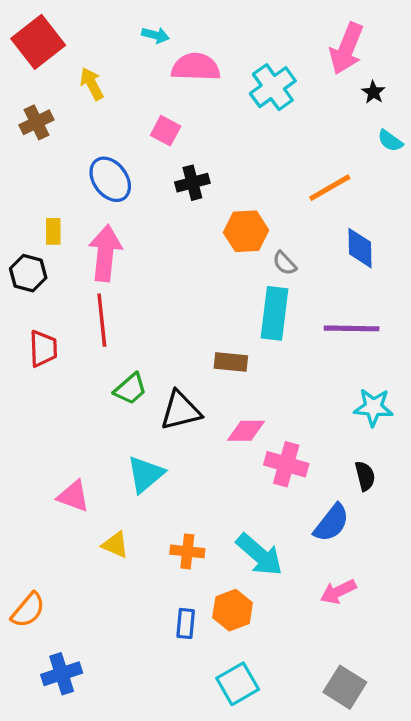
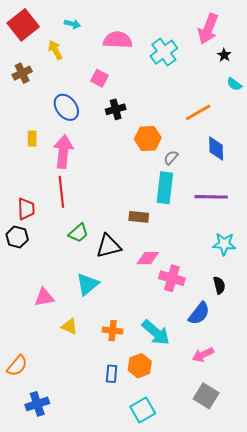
cyan arrow: (155, 35) -> (72, 24), moved
gray semicircle: (285, 263) -> (171, 158), turned 84
black hexagon: (28, 273) -> (17, 237), moved
pink triangle: (73, 496) -> (44, 297), turned -30
gray square: (345, 687) -> (206, 396), moved

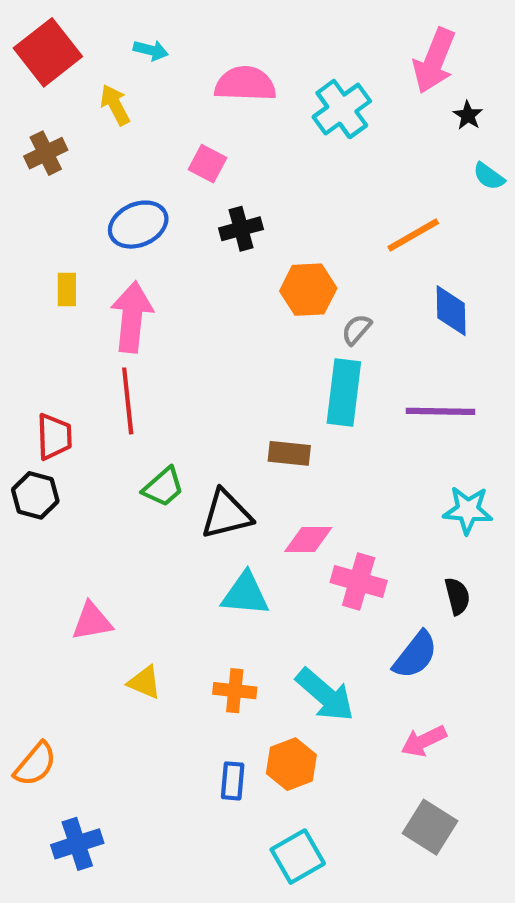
blue ellipse: (66, 107) -> (138, 225), turned -76
cyan triangle: (87, 284) -> (245, 594), moved, turned 45

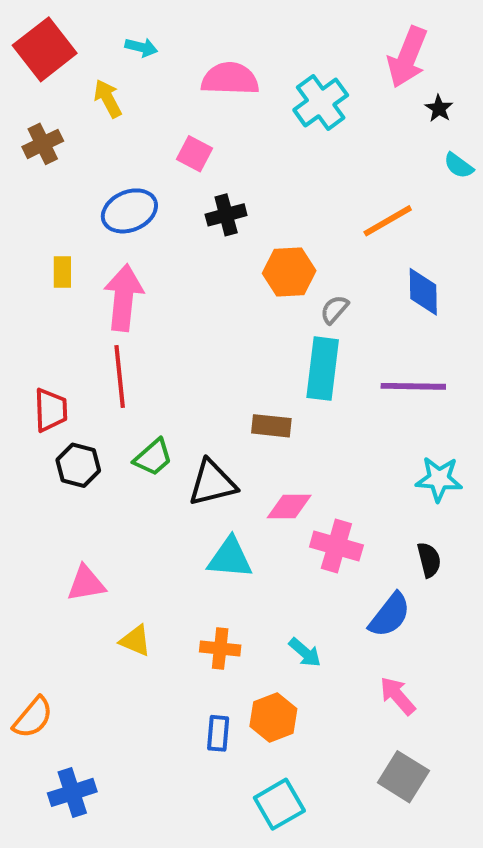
black hexagon: (35, 495) -> (78, 465), moved
cyan arrow: (325, 695) -> (305, 652), size x0.6
pink arrow: (424, 741) -> (398, 696), turned 75

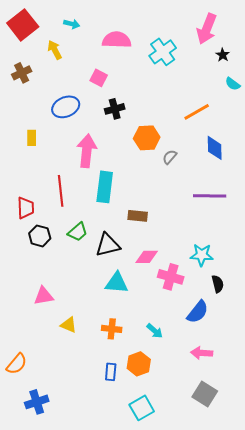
pink arrow: (124, 298) -> (87, 151), moved
cyan rectangle: (323, 369) -> (105, 187), moved
cyan star: (439, 479) -> (202, 255), moved
pink arrow: (398, 696) -> (202, 353), turned -45

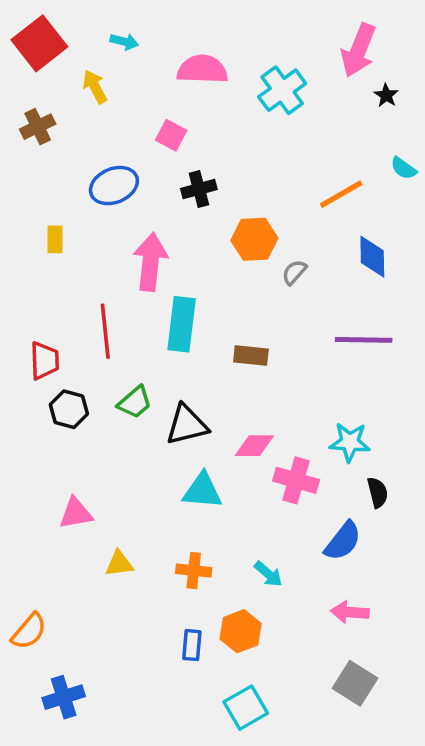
cyan semicircle: (233, 84) -> (404, 168), moved
brown rectangle: (138, 216) -> (251, 355), moved
yellow triangle: (69, 325) -> (119, 564), turned -30

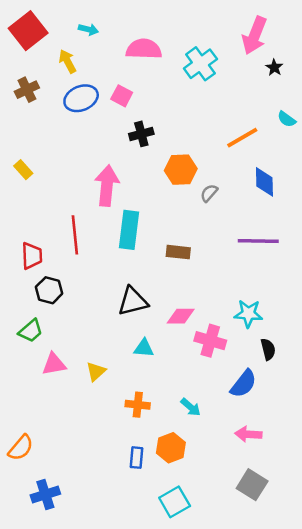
blue ellipse: (114, 186) -> (81, 98), moved
yellow rectangle: (55, 239) -> (23, 170), moved, turned -42
green trapezoid: (135, 402) -> (31, 331), moved
cyan triangle: (202, 491) -> (144, 348), size x0.7
yellow triangle: (119, 564) -> (96, 371), moved, turned -35

